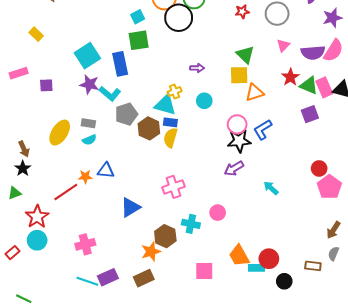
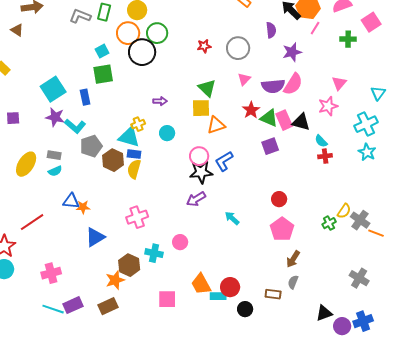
blue rectangle: (120, 64) -> (85, 97), size x0.7
orange star: (85, 177) -> (83, 207), moved
pink pentagon: (329, 187) -> (282, 229), moved

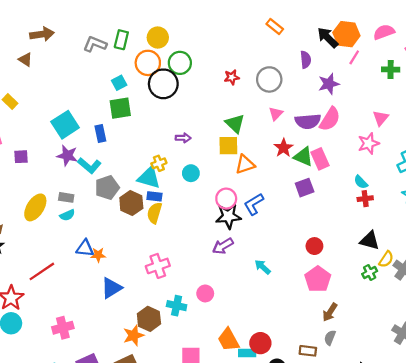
black triangle: (301, 122) -> (370, 241), moved

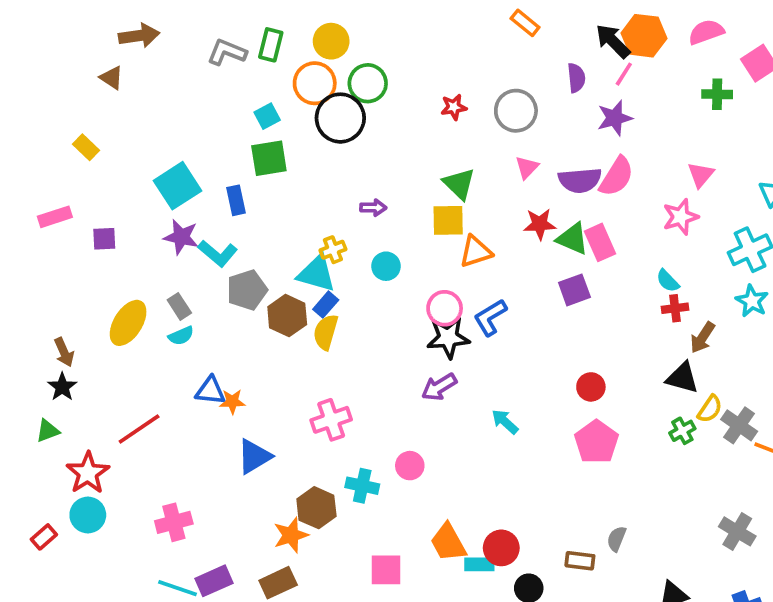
pink line: (354, 57) -> (624, 74), moved
red star: (284, 148) -> (540, 224), turned 30
blue rectangle: (154, 196) -> (326, 305), turned -56
gray rectangle: (66, 197) -> (179, 306), turned 48
brown arrow: (330, 312) -> (702, 338), moved

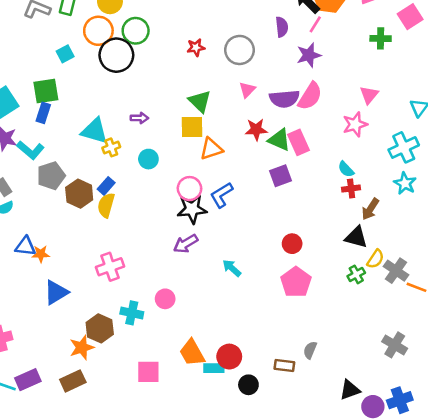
green square: (269, 158) -> (46, 91), moved
blue rectangle: (236, 200) -> (43, 113), turned 30
cyan triangle: (316, 274) -> (95, 131), moved

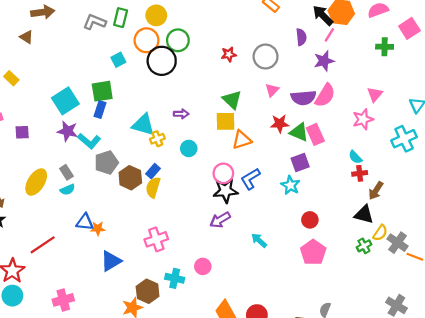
cyan star: (405, 183) -> (290, 185), moved

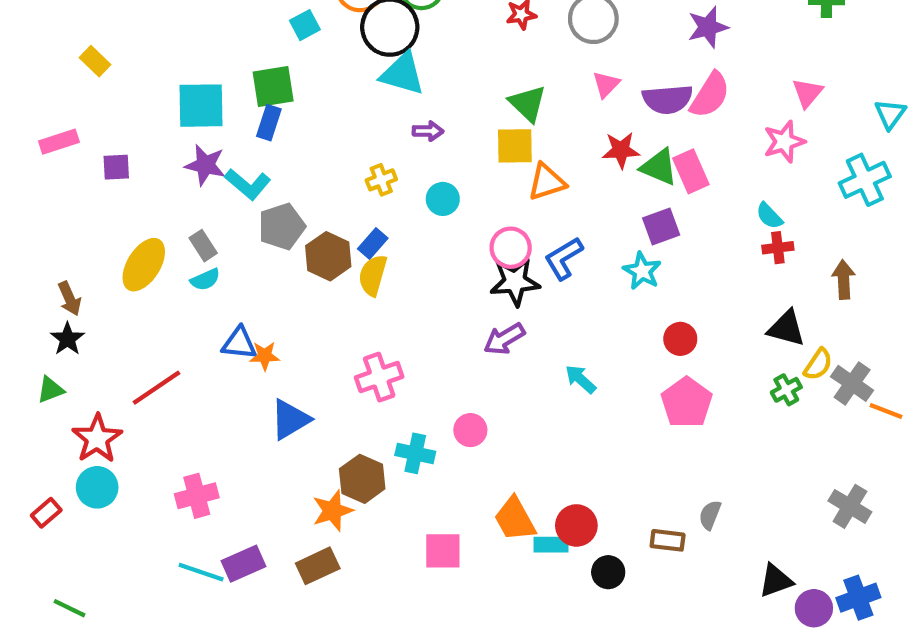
cyan square: (65, 101) -> (201, 106), turned 32
cyan triangle: (143, 125) -> (402, 74), moved
brown arrow: (376, 191) -> (844, 280), moved, turned 144

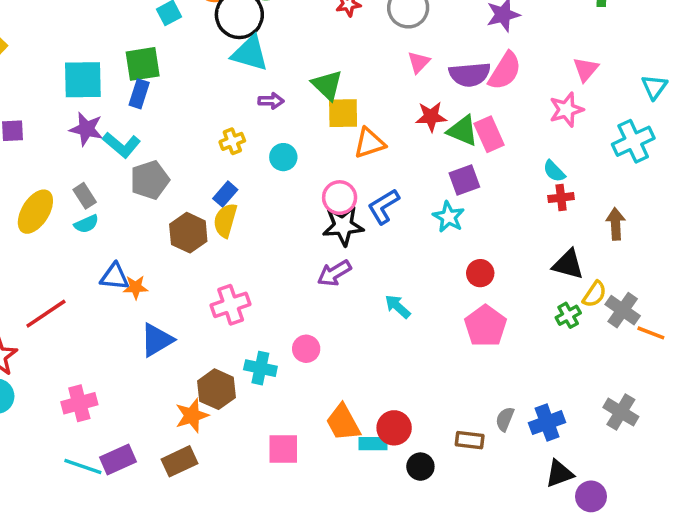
green triangle: (528, 103) -> (327, 85), moved
brown hexagon: (328, 256) -> (188, 233), moved
blue cross: (858, 598) -> (547, 423), moved

